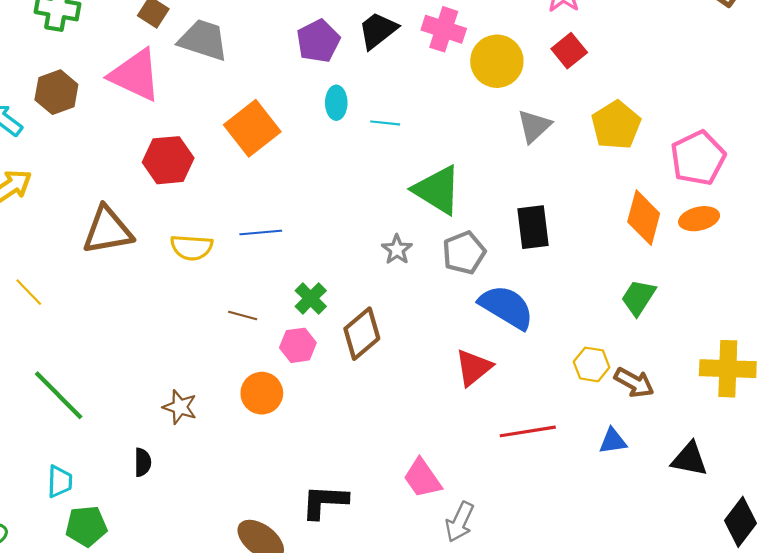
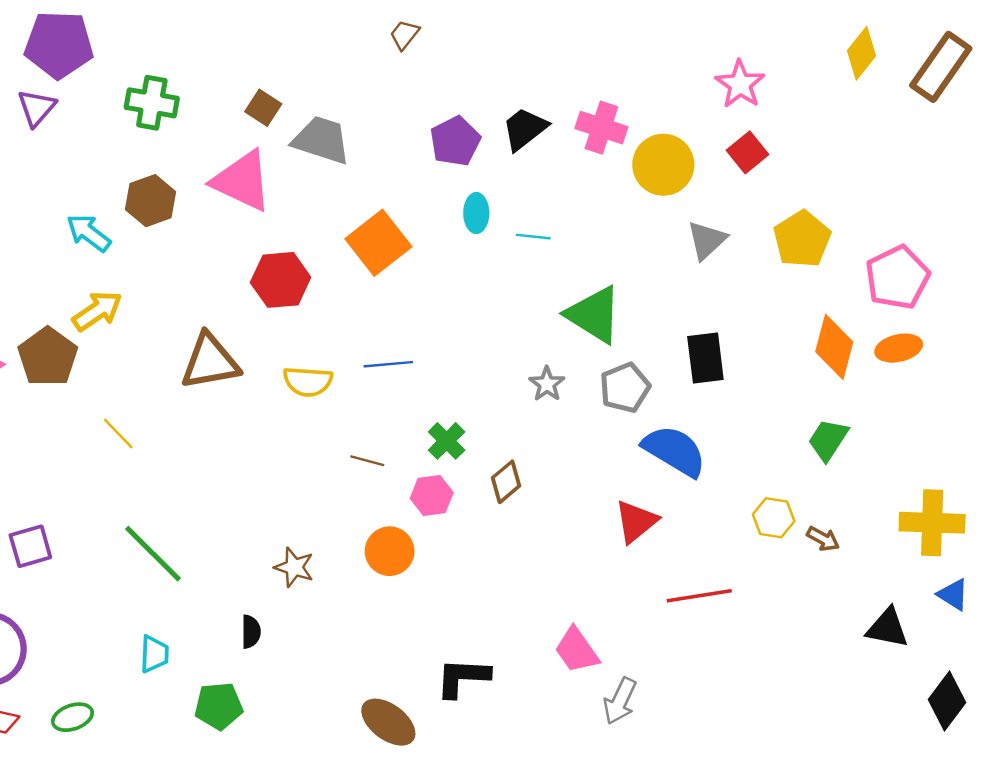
brown diamond: (362, 334) -> (506, 482), size x0.7
brown arrow: (634, 383) -> (823, 539), size x0.7
blue triangle: (613, 441) -> (953, 595), moved, turned 40
green pentagon: (86, 526) -> (219, 706), moved

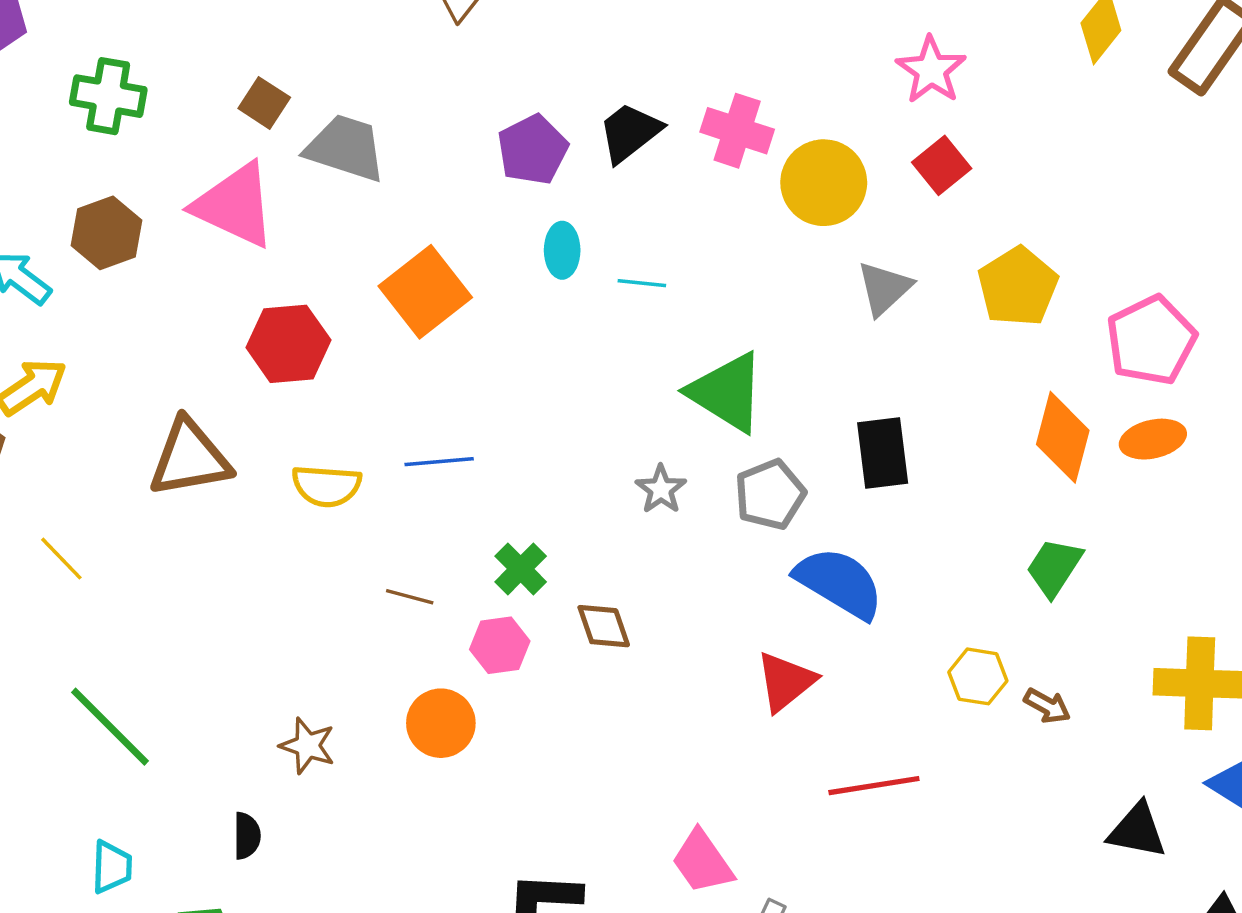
brown diamond: (506, 482) -> (604, 626), turned -69

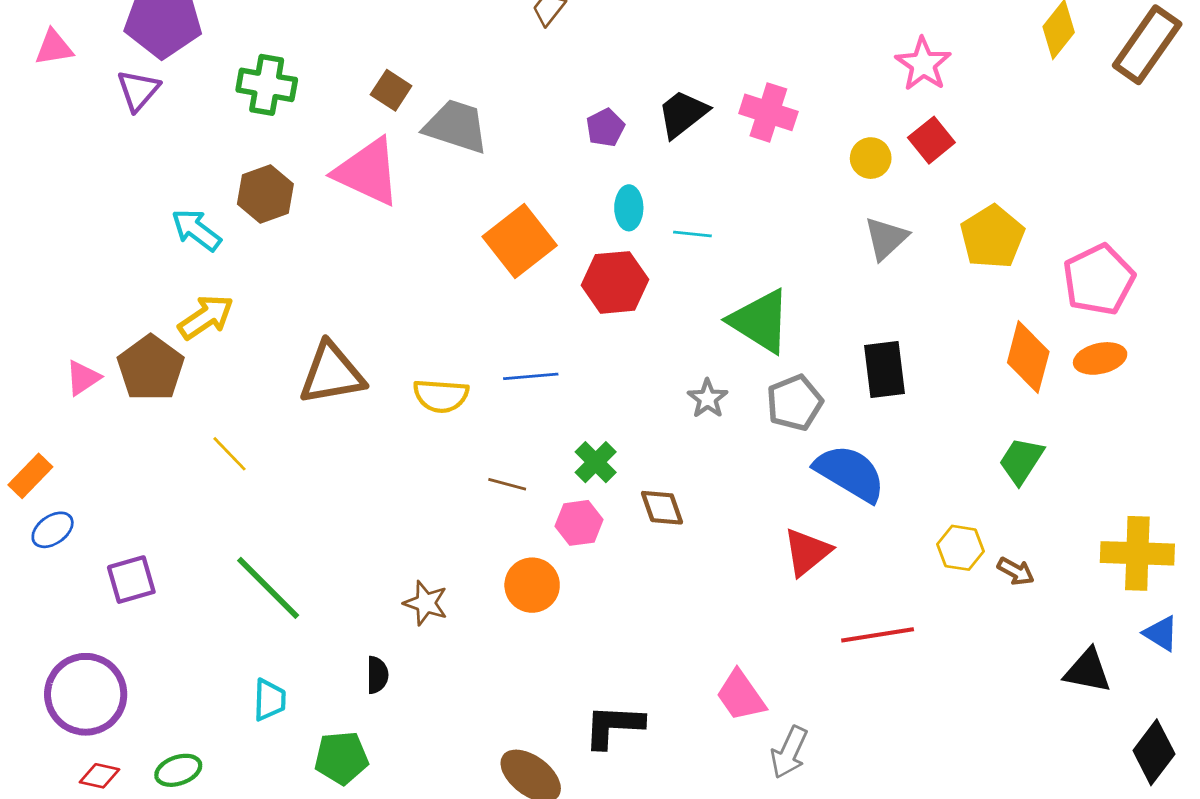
purple pentagon: (533, 150) -> (605, 128), size x0.7
yellow circle: (824, 183) -> (871, 158), moved, size x0.6
red hexagon: (288, 344) -> (615, 282), moved

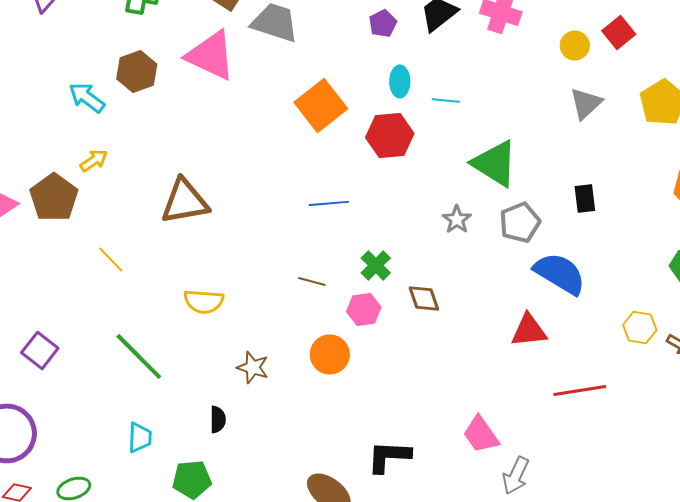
yellow arrow: (206, 317) -> (94, 160), size x0.7
black rectangle: (884, 370) -> (585, 198), size x0.7
yellow semicircle: (441, 396) -> (204, 301), moved
red triangle: (807, 552) -> (529, 330), turned 33
purple square: (131, 580) -> (40, 350), turned -36

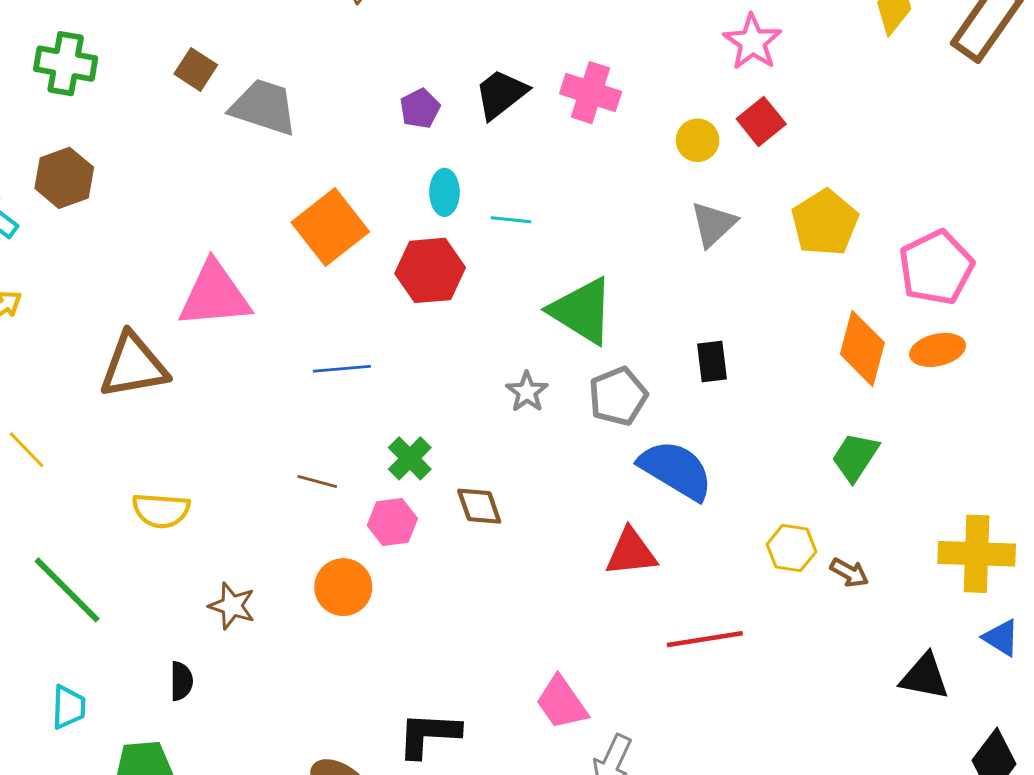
pink triangle: (211, 55) -> (215, 295), moved, turned -30

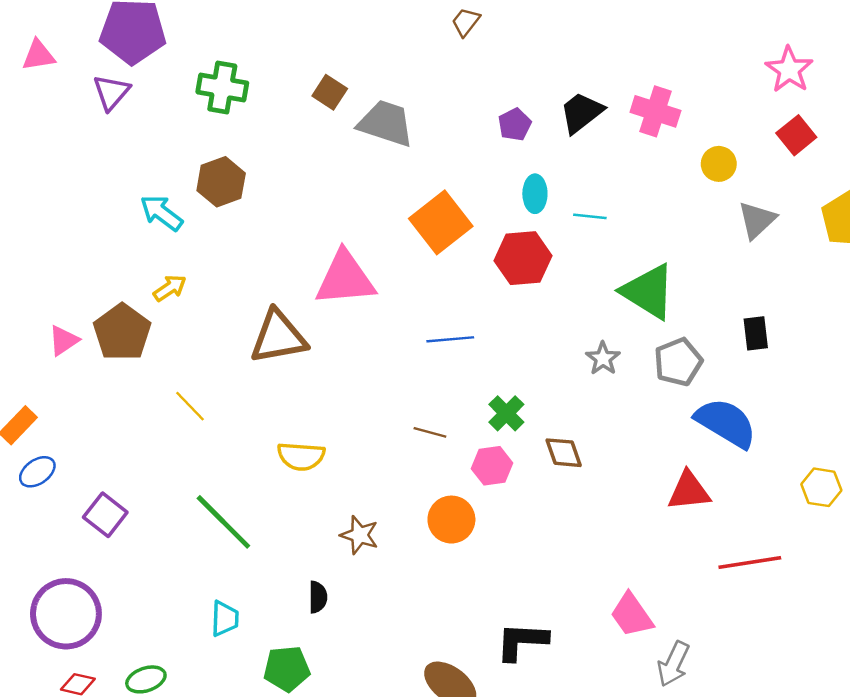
yellow circle: (698, 140) -> (719, 164), moved

